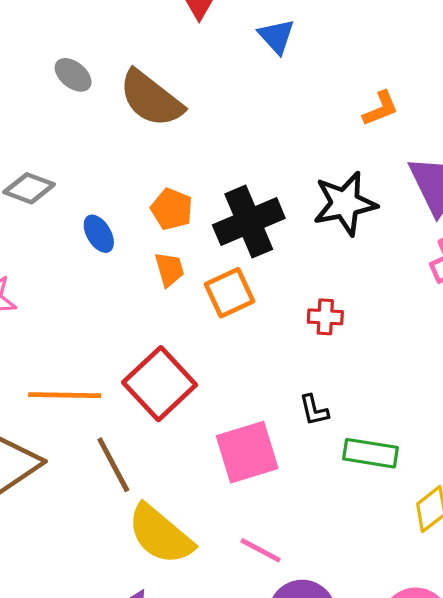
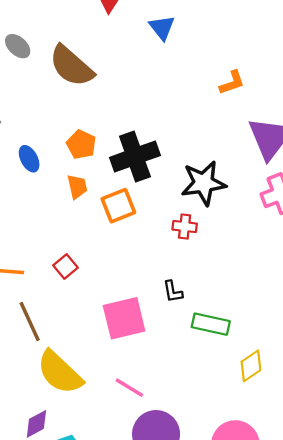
black star: (345, 204) -> (204, 183), moved
red square: (160, 384) -> (66, 266), size x0.5

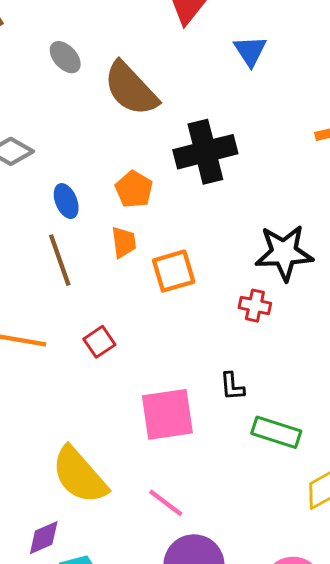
black cross: (135, 156) -> (205, 152), moved
brown line: (30, 322) -> (60, 260), moved

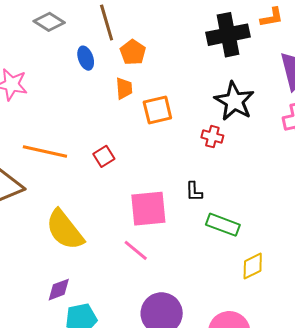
black cross: (205, 152) -> (228, 35), moved
black star: (284, 253) -> (234, 101), turned 30
brown line: (60, 260) -> (107, 23), moved
yellow semicircle: (79, 475) -> (65, 230), moved
pink line: (166, 503) -> (136, 250), moved

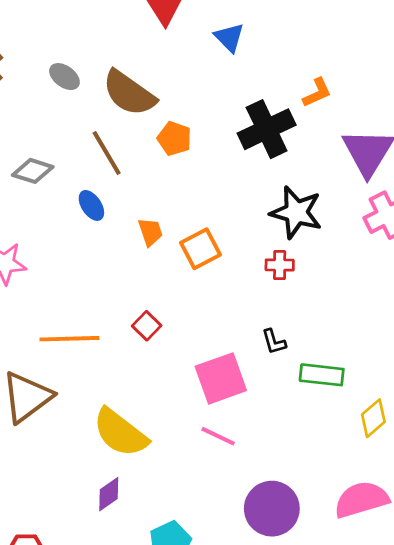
orange pentagon: (133, 52) -> (174, 139), moved
purple diamond: (59, 290) -> (109, 494), moved

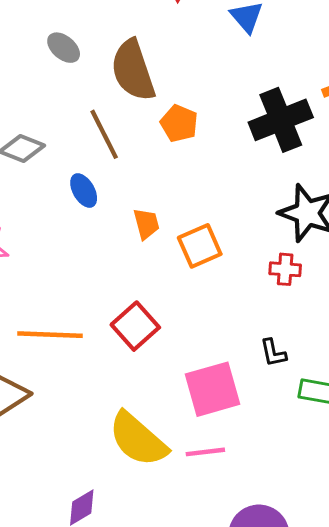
brown semicircle: (129, 93) -> (133, 70), turned 32
red square: (147, 326) -> (135, 326), size x1.5
yellow semicircle: (120, 433) -> (138, 439), moved
pink line: (218, 436) -> (205, 452), turned -36

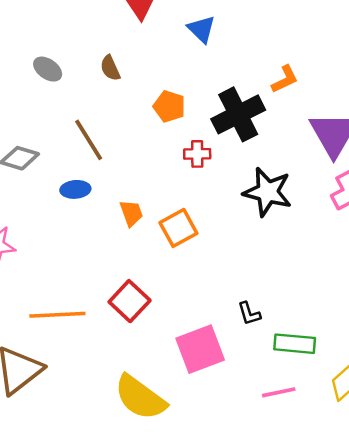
brown semicircle: (133, 70) -> (110, 68), moved, size x0.5
orange pentagon: (179, 123) -> (169, 106), moved
blue ellipse: (84, 191) -> (75, 189), turned -60
red cross: (285, 269) -> (197, 154), moved
pink line: (205, 452) -> (279, 392), moved

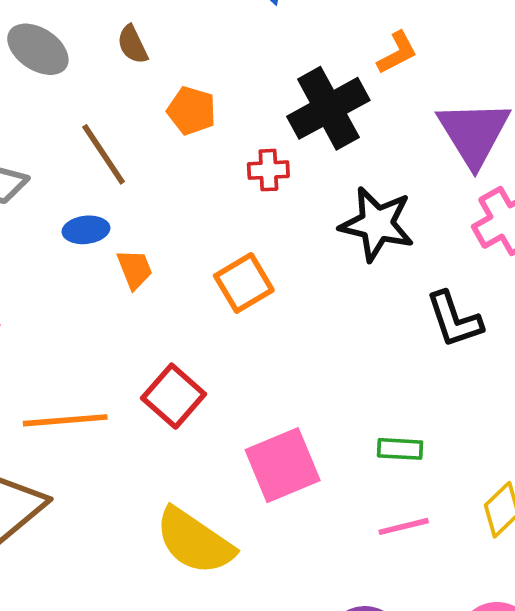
gray ellipse: (48, 69) -> (38, 49), size x1.4
orange pentagon: (169, 106) -> (192, 111), moved
orange trapezoid: (131, 213) -> (135, 269), moved
black L-shape: (249, 314) -> (454, 319), moved, size x1.6
green rectangle: (295, 344) -> (400, 449), moved, size x0.7

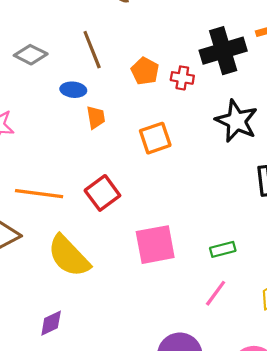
orange pentagon: (192, 111) -> (145, 71), moved
green rectangle: (400, 449) -> (223, 249), turned -30
pink line: (404, 526) -> (216, 293), turned -52
yellow semicircle: (195, 541) -> (69, 256), moved

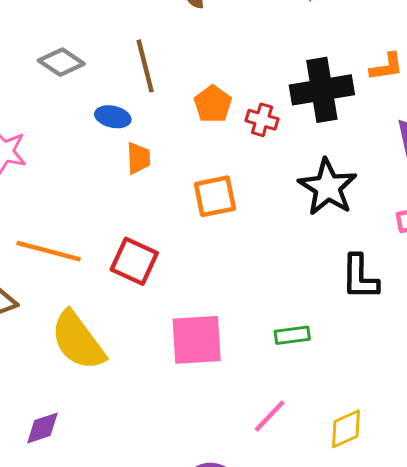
red square: (102, 193) -> (134, 261), turned -36
green rectangle: (223, 249) -> (292, 335), moved

